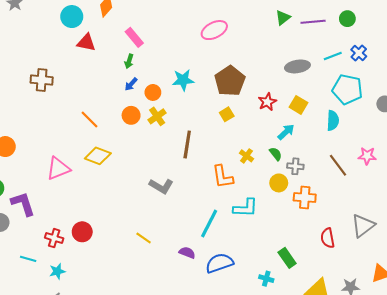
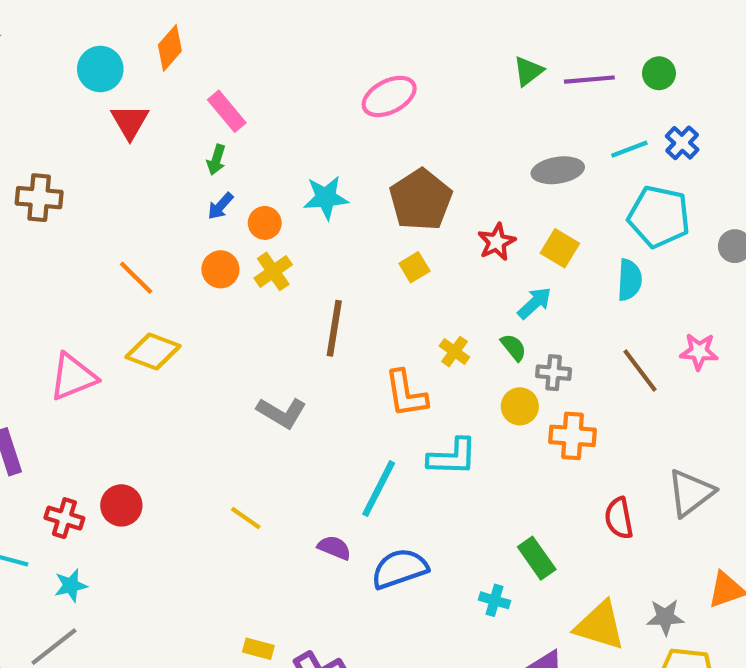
red triangle: (86, 43) -> (130, 122), turned 48

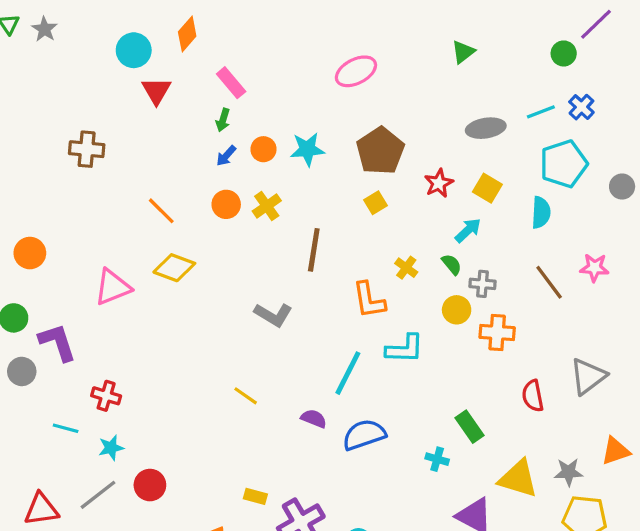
purple line: (589, 80) -> (596, 24), moved, turned -39
cyan pentagon: (659, 217) -> (564, 164), turned -30
orange circle: (265, 223) -> (263, 149), moved
red circle: (121, 505) -> (150, 485), moved

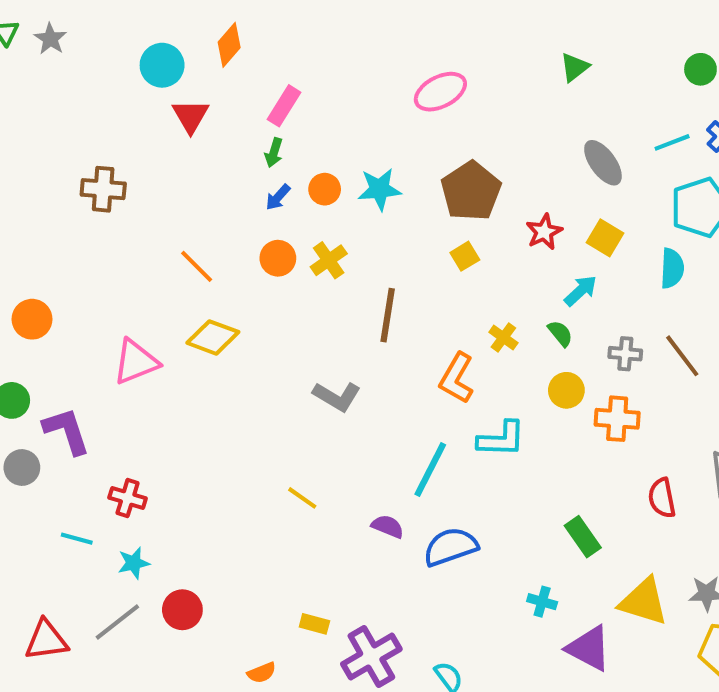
pink rectangle: (231, 83) -> (284, 106), turned 72
gray ellipse: (486, 128) -> (603, 163), turned 63
gray cross: (483, 284) -> (625, 354), moved
orange L-shape: (369, 300) -> (457, 378), turned 39
cyan cross: (437, 459) -> (542, 602), moved

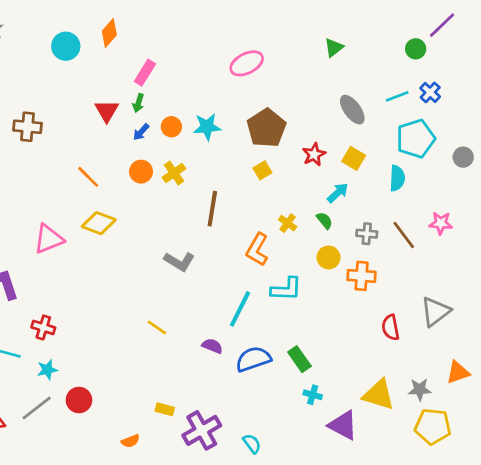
red triangle: (191, 116) -> (107, 111), moved
green rectangle: (583, 537) -> (299, 359), moved

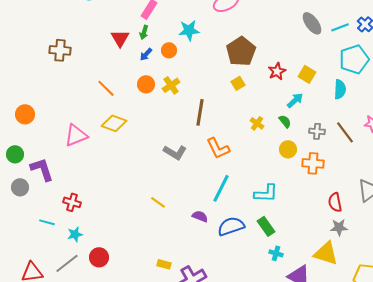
gray ellipse: (352, 110) -> (312, 23), moved
cyan star: (207, 127) -> (189, 30), moved
orange L-shape: (257, 250) -> (218, 148), moved, turned -55
cyan L-shape: (286, 289) -> (266, 193), moved
gray star: (420, 389) -> (339, 227), moved

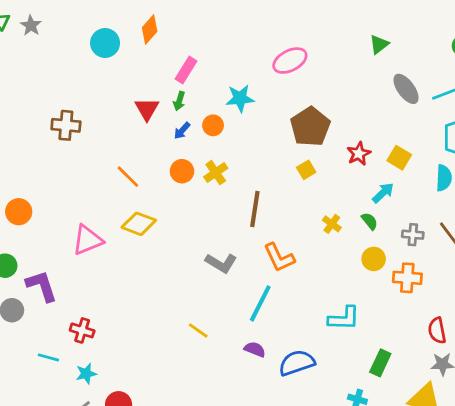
cyan line: (221, 188) -> (260, 303), moved
green rectangle: (266, 226) -> (380, 363), moved, turned 60

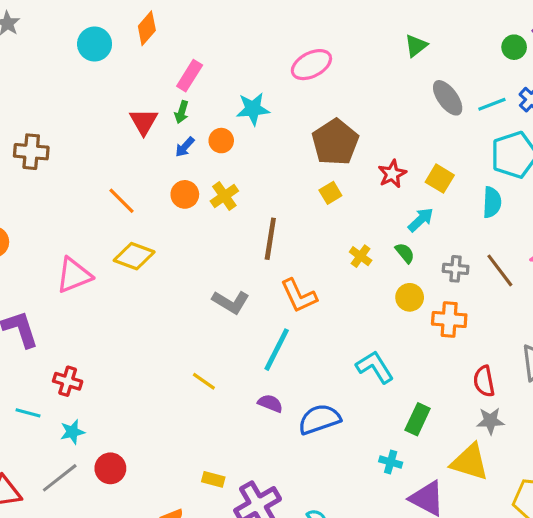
brown cross: (66, 125) -> (31, 152), moved
cyan L-shape: (344, 318) -> (375, 367), turned -124

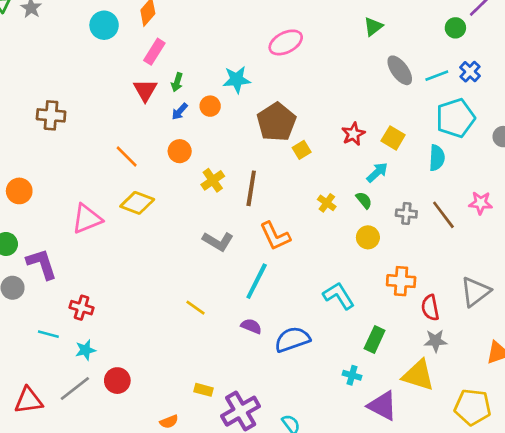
pink rectangle: (190, 76) -> (154, 52), moved
brown pentagon: (335, 142) -> (276, 122), moved
yellow cross: (224, 196) -> (213, 180), moved
orange cross: (449, 319) -> (401, 281), moved

